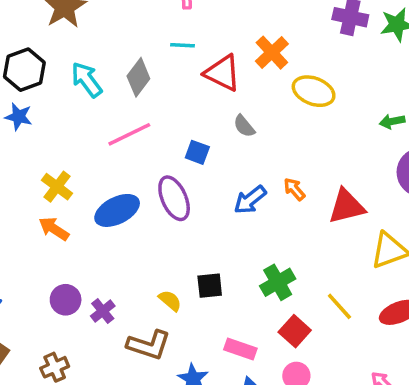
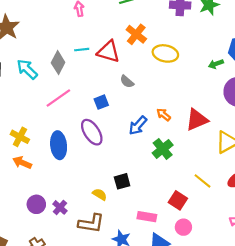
cyan line: (183, 45) -> (82, 50), moved
blue square: (197, 152) -> (101, 102), turned -32
blue ellipse: (117, 210) -> (59, 145), turned -60
green cross: (278, 282) -> (163, 149), moved

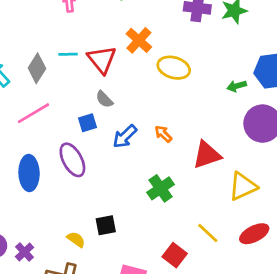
red triangle: (108, 52) -> (102, 59), turned 30
gray semicircle: (127, 82) -> (104, 99), moved
orange arrow: (164, 115) -> (163, 134), moved
blue arrow: (138, 125) -> (125, 136), moved

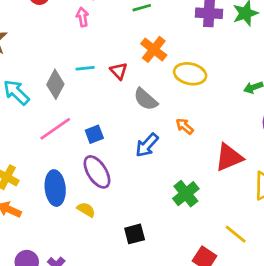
red triangle: (102, 59) -> (119, 71), size x0.6
gray semicircle: (104, 99) -> (146, 99), moved, size x1.4
blue square: (88, 123) -> (94, 134), moved
orange arrow: (163, 134) -> (185, 126), moved
yellow semicircle: (76, 239) -> (86, 210), moved

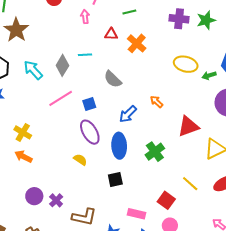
red triangle: (119, 71) -> (111, 34), moved, turned -48
yellow ellipse: (190, 74) -> (186, 64), moved
gray semicircle: (146, 99) -> (113, 79), moved
blue ellipse: (55, 188) -> (119, 146), moved

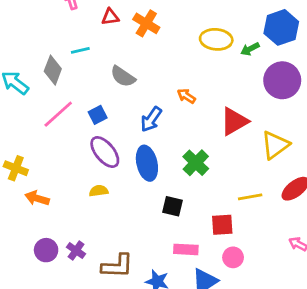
orange arrow: (23, 157) -> (37, 198), moved
yellow semicircle: (80, 160) -> (99, 191), turned -32
black square: (115, 180) -> (173, 206), moved, turned 35
yellow line: (190, 184) -> (250, 197), turned -42
red square: (166, 200) -> (222, 225), turned -30

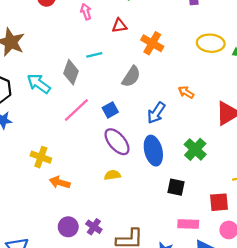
orange cross: (146, 23) -> (152, 43), moved
gray semicircle: (123, 76) -> (131, 77), turned -90

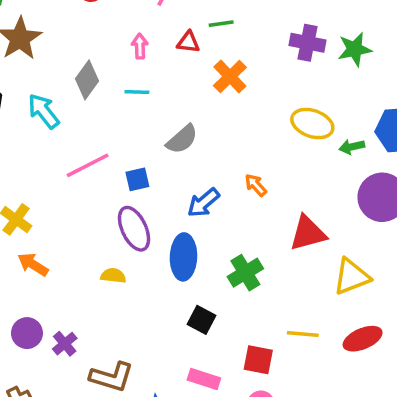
pink arrow: (86, 12) -> (140, 46), moved
red triangle: (119, 26) -> (188, 42), moved
orange cross: (152, 43) -> (230, 76), moved
gray diamond: (71, 72) -> (87, 80), moved

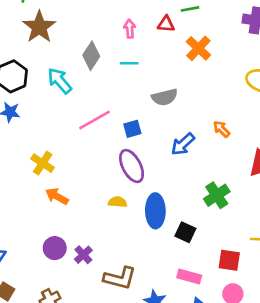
gray semicircle: (182, 139) -> (165, 97), turned 30
blue ellipse: (183, 257) -> (155, 211), moved

